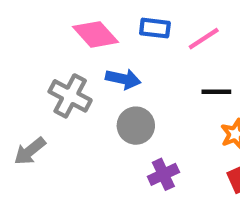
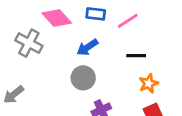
blue arrow: (123, 79) -> (87, 47), moved, turned 135
gray cross: (70, 96) -> (29, 43), moved

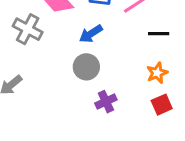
black line: (136, 56) -> (159, 34), moved

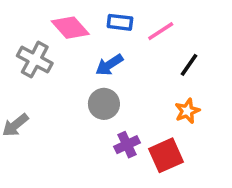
black line: (159, 34) -> (189, 65), turned -55
red square: (162, 105) -> (166, 155), moved, size x1.4

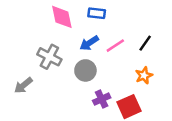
pink diamond: (70, 28) -> (62, 17), turned 30
pink line: (161, 31) -> (115, 46), moved
gray cross: (35, 60) -> (49, 57), moved

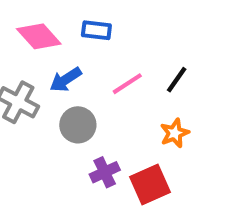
pink diamond: (62, 17) -> (39, 36), turned -30
blue arrow: (89, 43) -> (66, 80), moved

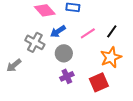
orange star: (175, 133) -> (111, 57), size x1.5
purple cross: (105, 172) -> (67, 76), moved

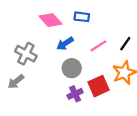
gray cross: (35, 42) -> (26, 54), moved
red square: (99, 82) -> (99, 86), moved

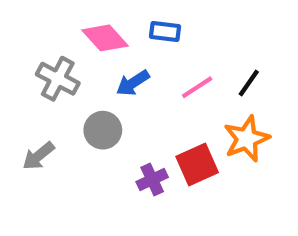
gray cross: (26, 54) -> (58, 79), moved
gray circle: (72, 68) -> (103, 130), moved

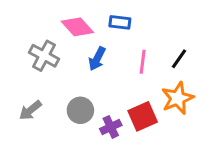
blue arrow: (133, 83) -> (97, 59), turned -30
pink line: (197, 87) -> (143, 62), turned -50
gray circle: (103, 130) -> (80, 110), moved

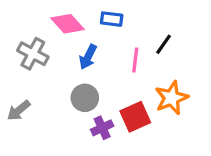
black line: (179, 59) -> (164, 44), moved
gray circle: (80, 110) -> (85, 98), moved

